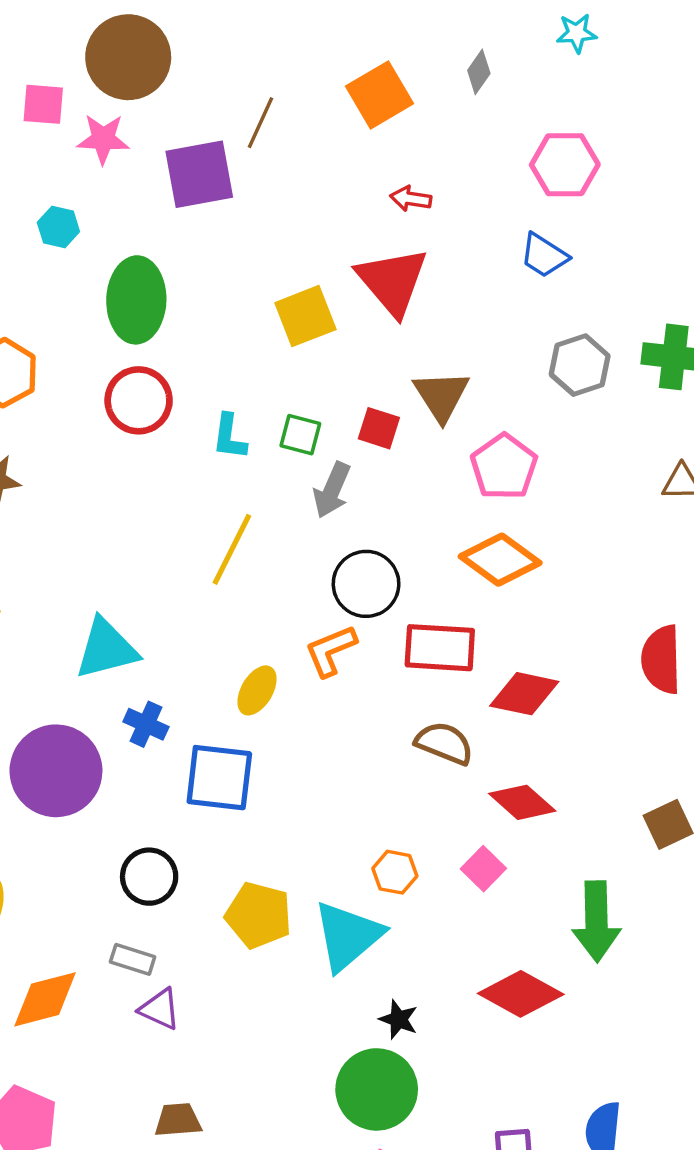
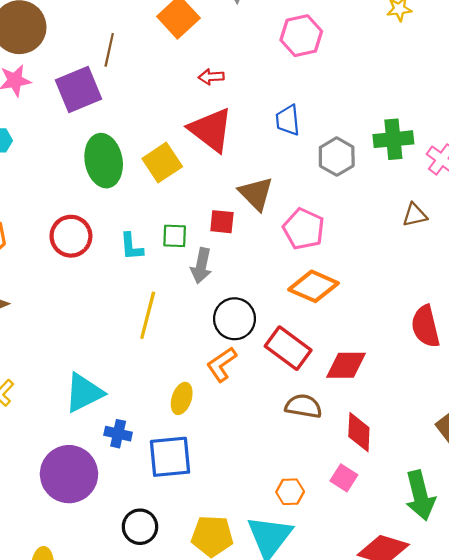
blue trapezoid: (544, 256) -> (288, 120), moved, turned 64
green ellipse: (136, 300) -> (104, 161), moved
red rectangle: (440, 648) -> (288, 348), turned 45
red diamond: (522, 802) -> (359, 432), turned 63

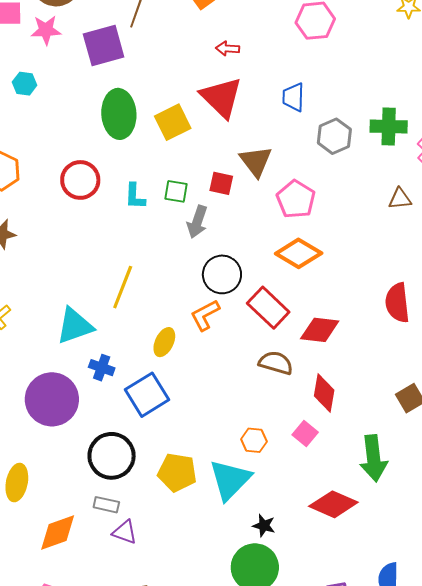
yellow line: (148, 315) -> (123, 287), moved
blue square: (170, 457) -> (147, 395), turned -33
black circle: (140, 527) -> (112, 456), size x1.4

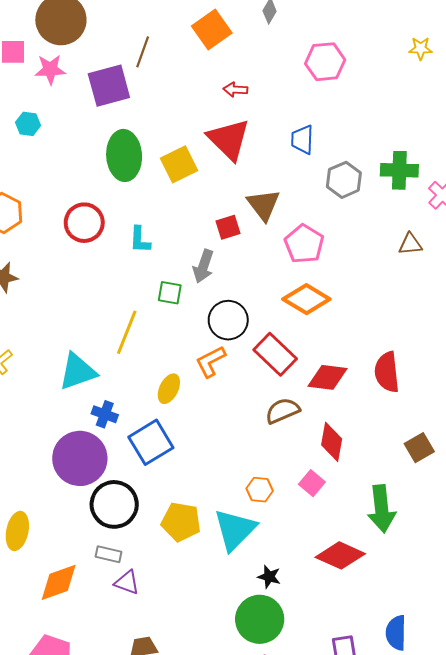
red square: (221, 183) -> (228, 227), turned -30
green square: (176, 191) -> (170, 293), moved
red semicircle: (397, 303) -> (387, 372), moved
brown semicircle: (276, 363) -> (283, 411), turned -40
purple circle: (52, 399) -> (80, 458), moved

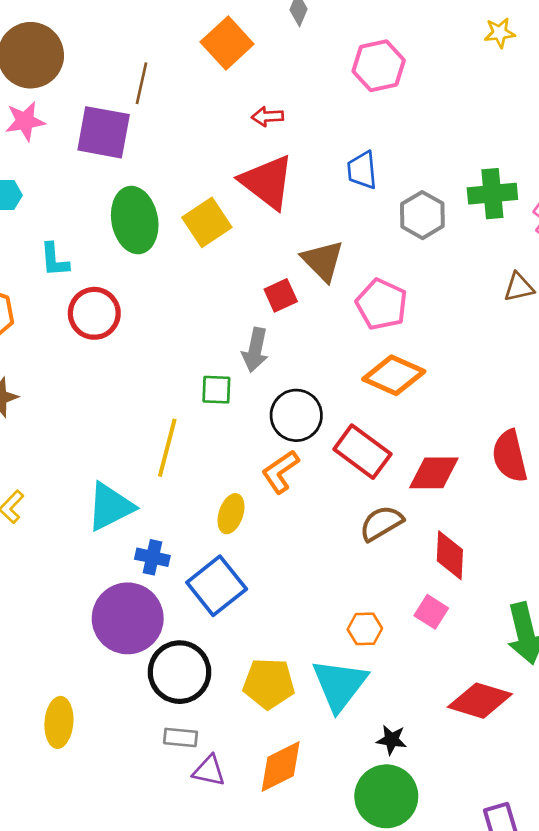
purple square: (109, 86) -> (104, 132), turned 33
cyan L-shape: (140, 240) -> (54, 260), moved
orange diamond: (59, 582) -> (281, 766), moved

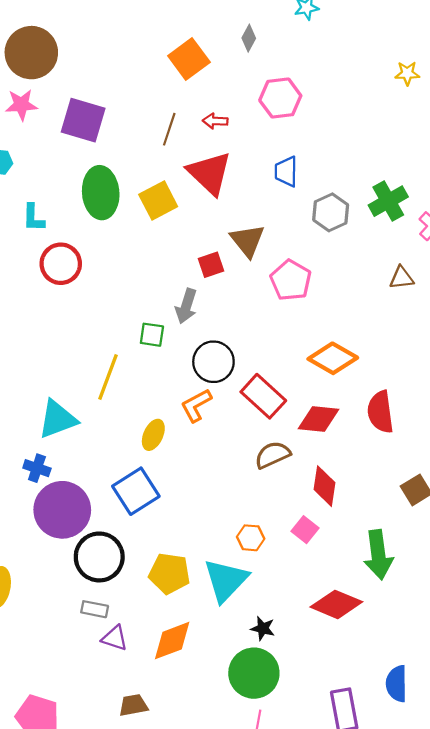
pink hexagon: (379, 66) -> (280, 98), moved
brown line: (142, 83) -> (169, 129), moved
green cross: (492, 194) -> (388, 201), turned -30
orange diamond: (394, 375) -> (333, 358), moved
blue cross: (152, 557) -> (37, 468), moved

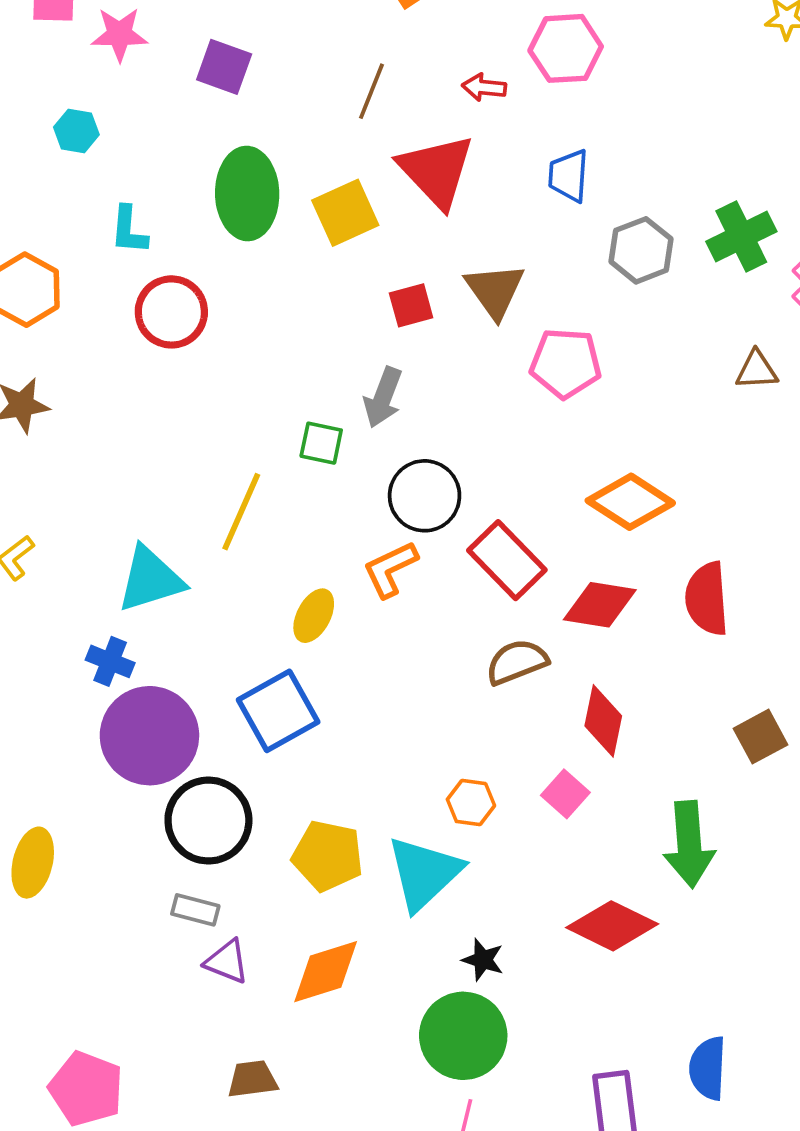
purple square: (83, 120) -> (224, 67), size x0.7
red arrow: (215, 121) -> (484, 87), moved
red square: (211, 265) -> (411, 305), moved
pink pentagon: (291, 280) -> (566, 363), turned -30

